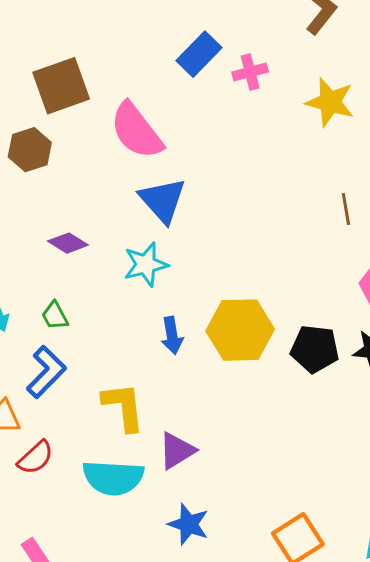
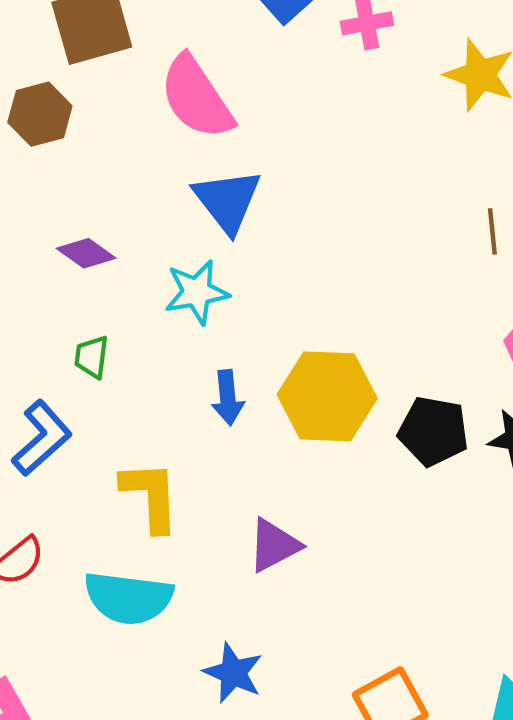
green trapezoid: (55, 316) -> (92, 357), moved, turned 32
purple triangle: (177, 451) -> (274, 545), moved

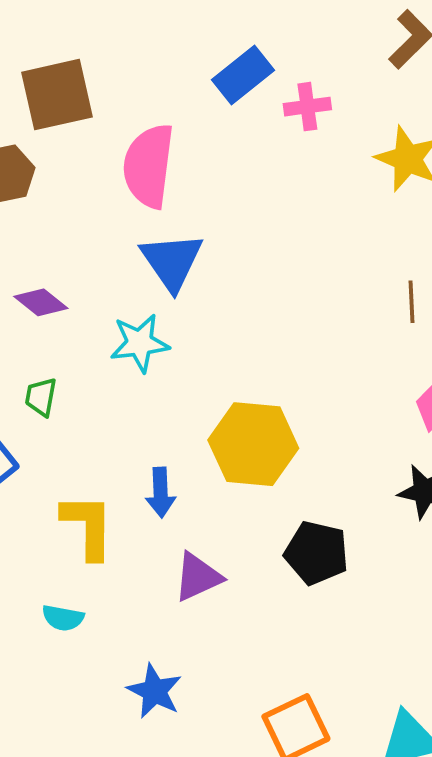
pink semicircle: (196, 97) -> (149, 166), turned 38
blue arrow: (228, 398) -> (161, 493), moved
black pentagon: (433, 431) -> (316, 553), moved
cyan semicircle: (128, 598) -> (63, 618), size x0.5

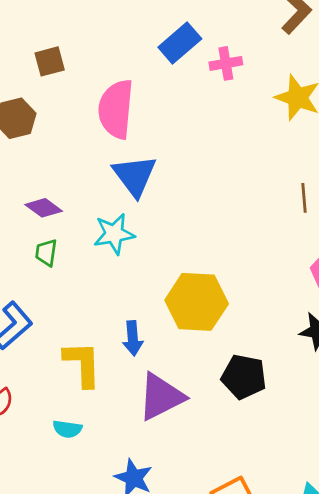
brown square: (57, 95) -> (50, 61), size x0.6
green trapezoid: (41, 397) -> (46, 253), moved
purple triangle: (198, 577) -> (161, 397), size x1.4

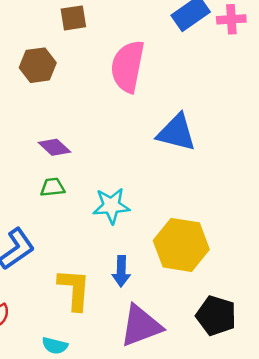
pink cross: (226, 63) -> (231, 19), moved
blue triangle: (135, 176) -> (176, 133), moved, turned -45
cyan star: (114, 234) -> (111, 206), moved
green trapezoid: (46, 253) -> (53, 187), turned 70

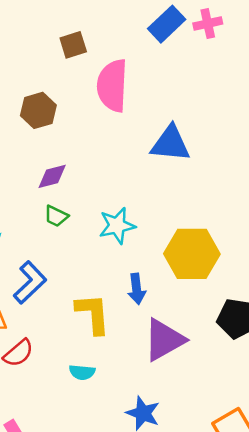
brown square: (73, 18) -> (73, 45), moved
brown hexagon: (38, 65) -> (38, 110), moved
purple diamond: (54, 147) -> (52, 176), turned -48
green trapezoid: (53, 187) -> (56, 216), turned -140

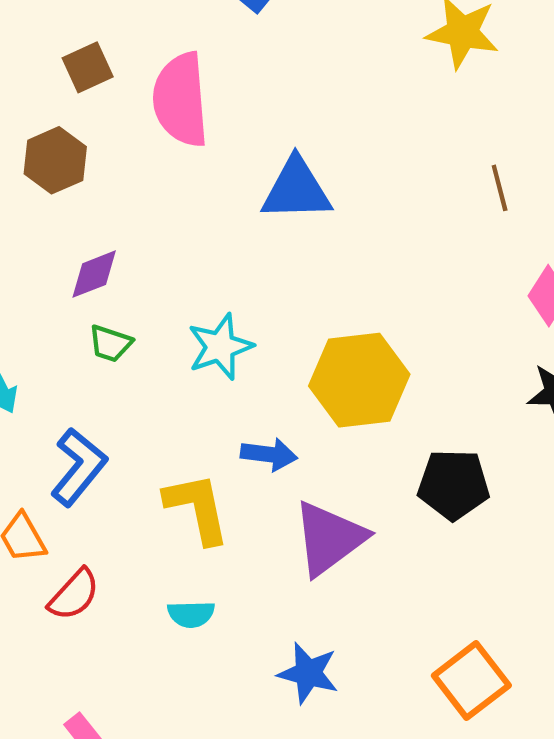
brown square: (73, 45) -> (88, 67), moved
blue arrow: (137, 289) -> (269, 454), turned -68

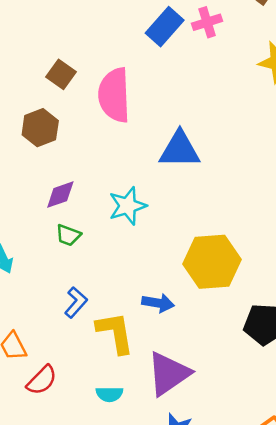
brown square: (88, 67) -> (61, 74), turned -32
cyan star: (220, 347) -> (128, 206), moved
blue L-shape: (79, 467) -> (76, 302), moved, size x0.7
purple triangle: (329, 538) -> (169, 374), moved

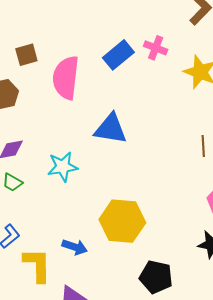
pink cross: (207, 22) -> (156, 48), moved, turned 30
blue rectangle: (165, 27) -> (118, 55), moved
brown square: (61, 74) -> (26, 55), turned 30

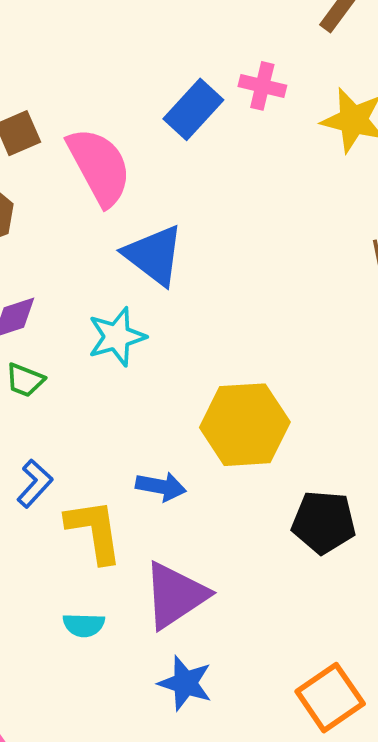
pink semicircle: (66, 78) -> (99, 166), turned 153
blue triangle: (111, 129) -> (154, 255), moved, turned 36

